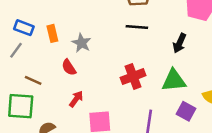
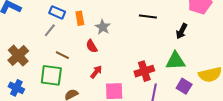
red cross: (133, 77) -> (144, 71), moved

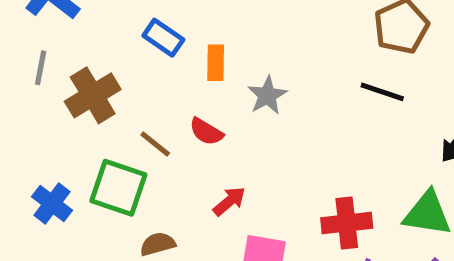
gray line: (50, 30) -> (41, 68), moved, turned -40
red semicircle: (92, 46) -> (206, 132), moved, turned -40
brown cross: (18, 56) -> (93, 95), moved
blue cross: (16, 88) -> (52, 204), moved

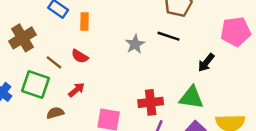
gray star: (267, 95) -> (135, 44), moved
red arrow: (229, 201) -> (76, 90), moved

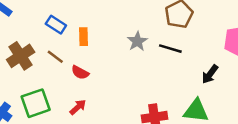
gray star: (135, 44) -> (137, 41), moved
brown line: (54, 62) -> (55, 57), moved
green square: (35, 85) -> (36, 103), turned -36

